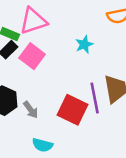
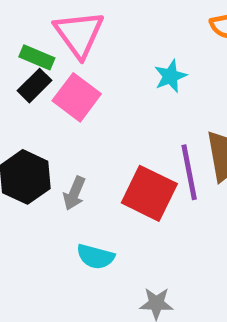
pink triangle: (33, 21) -> (79, 34), turned -48
gray arrow: (31, 110) -> (74, 193), turned 60

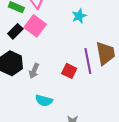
black rectangle: (35, 86) -> (15, 31), moved
red square: (149, 193) -> (69, 71), size x0.6

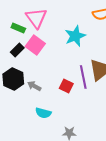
cyan star: (79, 16) -> (75, 36), size x1.5
gray arrow: (34, 71) -> (34, 86), turned 96

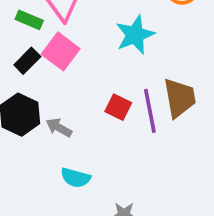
red square: (66, 86) -> (118, 107), moved

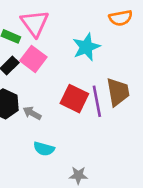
red square: (118, 107) -> (74, 99), size x1.5

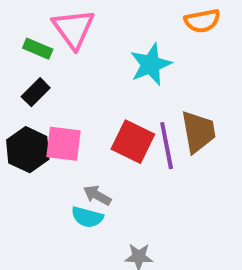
pink square: (33, 59) -> (63, 144), moved, turned -30
gray arrow: (32, 113) -> (97, 195), moved

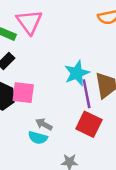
cyan star: (151, 64) -> (77, 73), moved
red square: (133, 142) -> (89, 124), moved

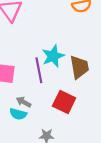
purple line: (87, 94) -> (39, 70), moved

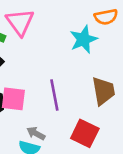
cyan star: (53, 56) -> (83, 39), moved

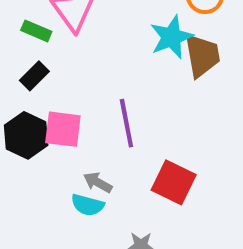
brown trapezoid: (103, 91) -> (202, 55), moved

